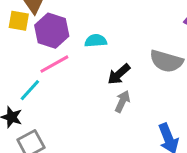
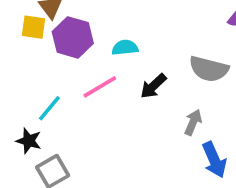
pink line: (54, 64) -> (100, 87), moved
gray arrow: (122, 101) -> (193, 122), moved

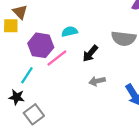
purple hexagon: (73, 37) -> (41, 45), moved
gray arrow: (193, 122) -> (97, 81), moved, turned -119

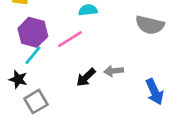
purple hexagon: (41, 45) -> (33, 32), moved
black arrow: (90, 53) -> (86, 77), moved

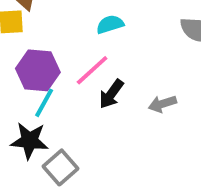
black arrow: (86, 77) -> (111, 94), moved
black star: (18, 79) -> (29, 141), size x1.4

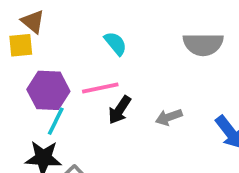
cyan semicircle: (110, 24) -> (115, 43), turned 70
pink line: (92, 70) -> (100, 88), turned 33

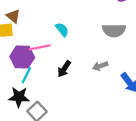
pink line: (100, 88) -> (40, 47), moved
gray arrow: (169, 117) -> (100, 66), moved

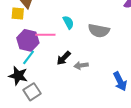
gray semicircle: (114, 30) -> (99, 31), moved
gray arrow: (100, 66) -> (81, 65), moved

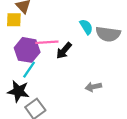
cyan semicircle: (68, 22) -> (86, 27), moved
black arrow: (64, 58) -> (64, 51), moved
gray arrow: (81, 65) -> (93, 87), moved

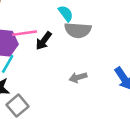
gray semicircle: (108, 34) -> (78, 30), moved

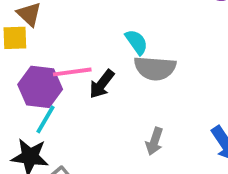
gray arrow: (78, 77) -> (154, 141), turned -56

